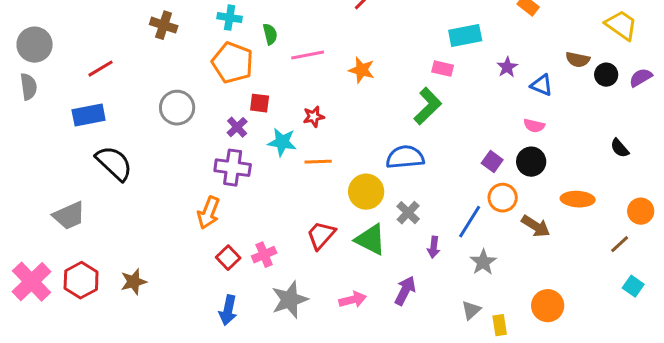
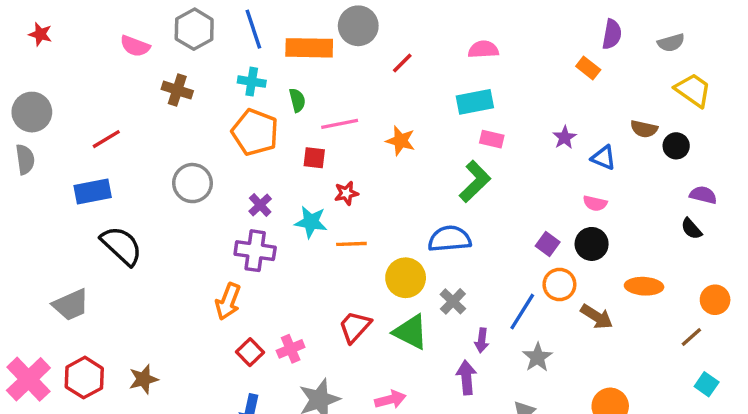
cyan rectangle: (465, 36) -> (475, 102), moved
purple semicircle: (641, 78) -> (703, 195), moved, turned 45
red square: (260, 103) -> (314, 158), moved
purple arrow: (405, 291) -> (466, 378), moved, turned -32

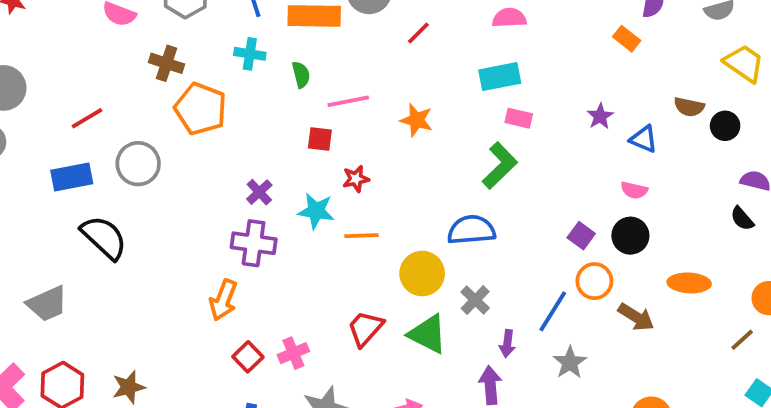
orange pentagon: (255, 132) -> (201, 109), moved
gray circle: (192, 183) -> (138, 164), moved

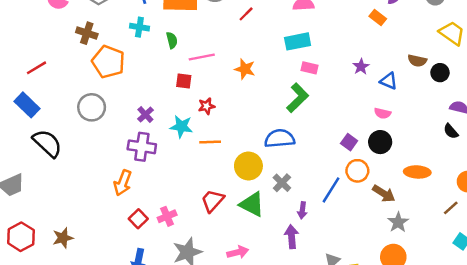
gray circle: (138, 164) -> (92, 107), moved
blue rectangle: (72, 177) -> (27, 105), turned 55
gray star: (570, 362) -> (398, 222), moved

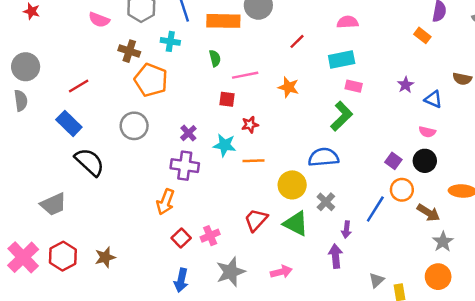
red line: (246, 14) -> (297, 41), moved
cyan cross: (139, 27) -> (170, 41), moved

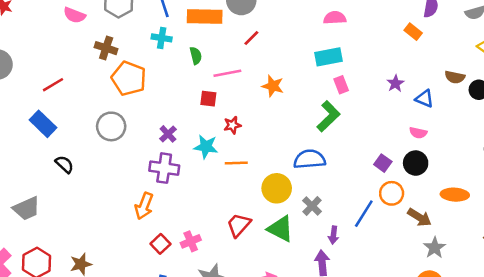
cyan cross: (170, 41) -> (162, 38), moved
red line: (297, 41) -> (251, 38), moved
pink rectangle: (354, 86) -> (341, 85), turned 56
black semicircle: (89, 162) -> (64, 164), size x0.6

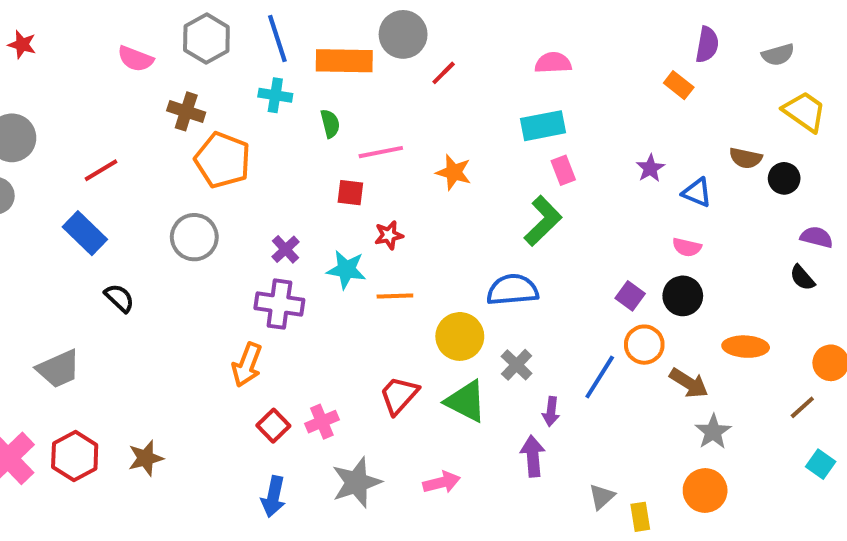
red line: (251, 38) -> (444, 73), moved

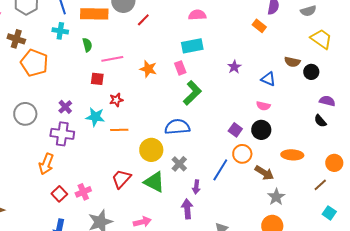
purple star: (650, 168) -> (234, 67), moved
pink rectangle: (563, 170) -> (180, 68), moved
gray circle: (194, 237) -> (25, 114), moved

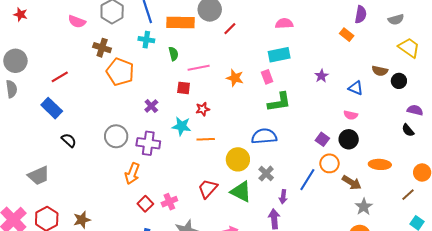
green L-shape: (192, 93) -> (279, 102), turned 35
purple cross: (65, 107) -> (151, 106), moved
gray circle: (25, 114) -> (116, 136), moved

